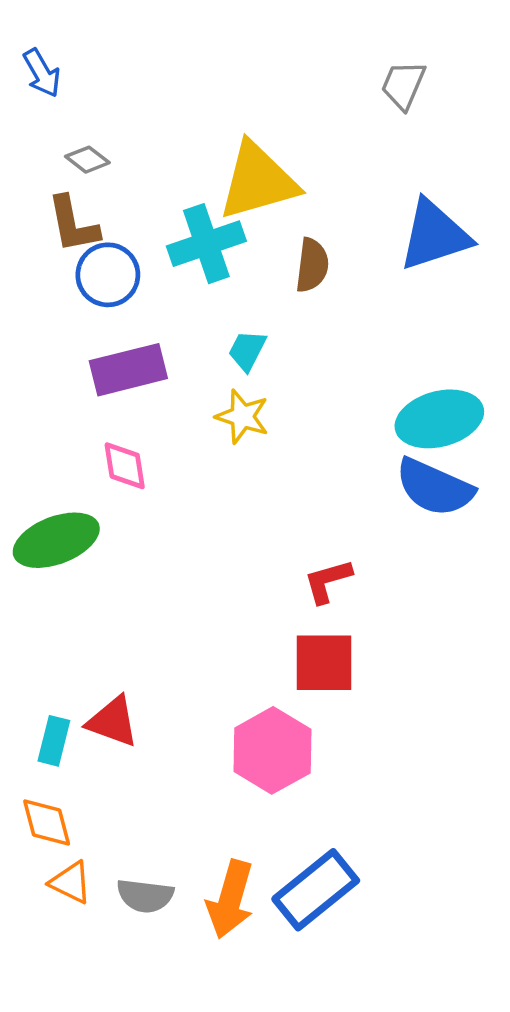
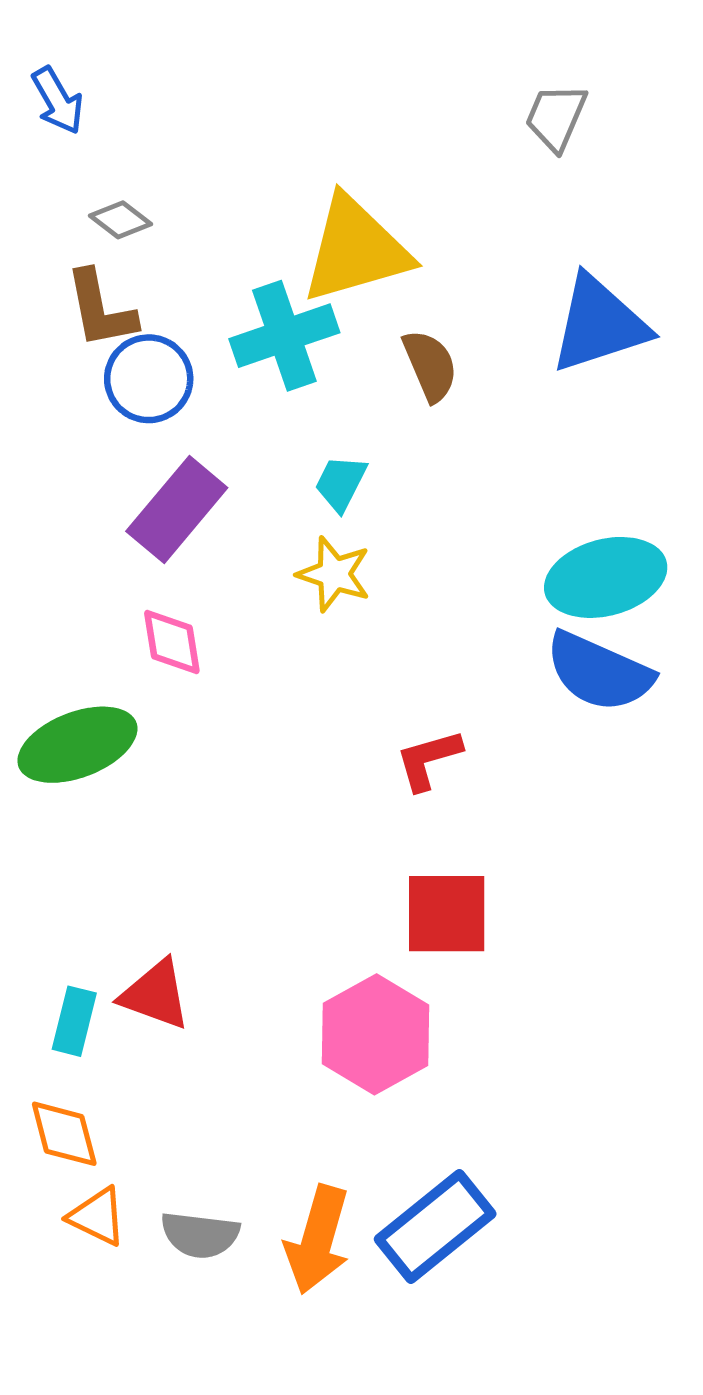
brown semicircle: (312, 265) -> (430, 366), turned -30
purple rectangle: (128, 370) -> (177, 510), turned -36
red L-shape: (328, 581) -> (428, 760), moved

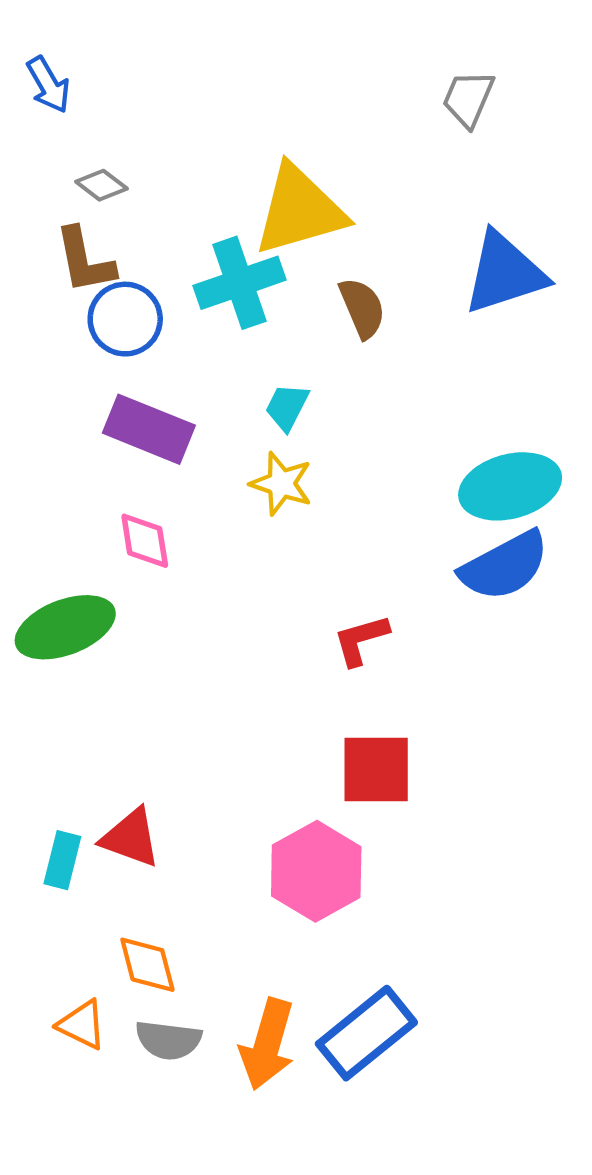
purple rectangle: (177, 510) -> (149, 429), turned 72
blue semicircle: (599, 672) -> (504, 566), turned -52
orange diamond: (64, 1134) -> (147, 965), moved

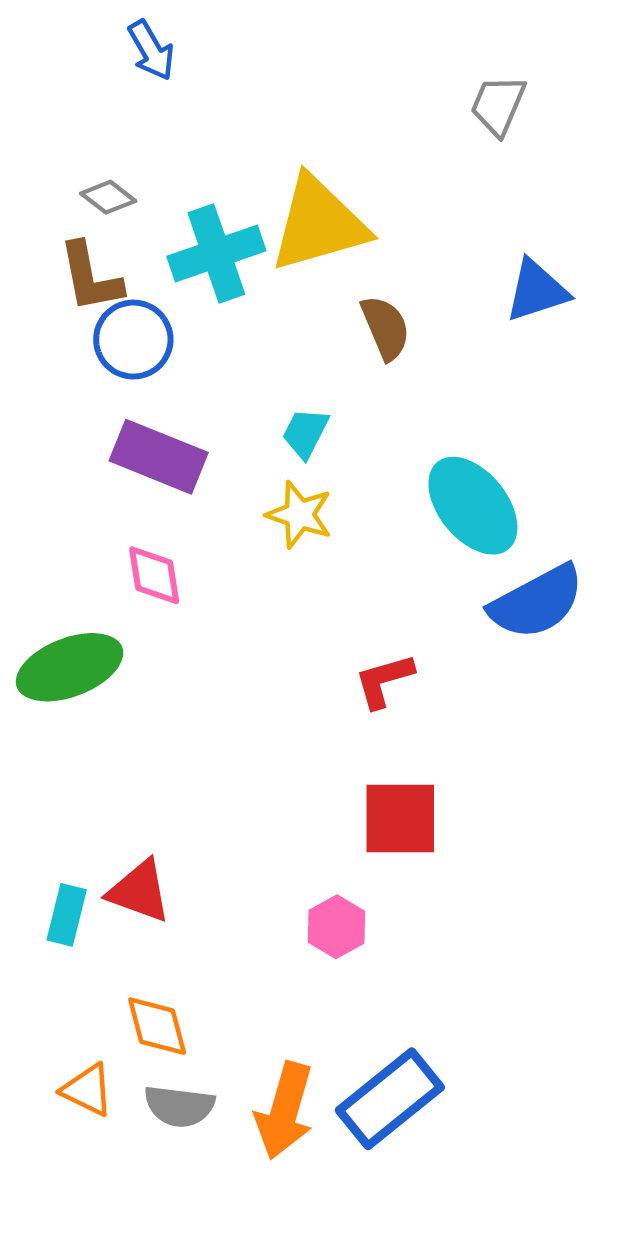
blue arrow: (48, 85) -> (151, 50), moved
blue triangle: (504, 273) -> (537, 291), size x0.7
cyan cross: (240, 283) -> (216, 254), moved
cyan ellipse: (510, 486) -> (473, 506), moved, turned 66
pink hexagon: (316, 871) -> (337, 927), size x0.6

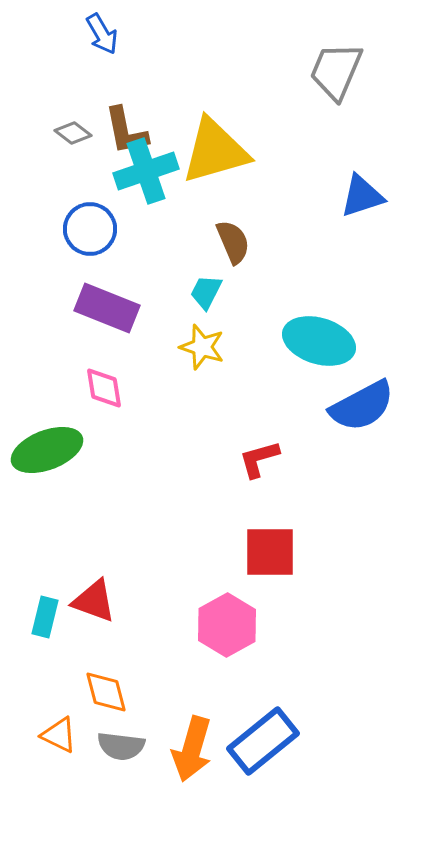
gray trapezoid: (498, 105) -> (336, 71), size x1.4
brown L-shape: (90, 277) -> (126, 131), moved
brown semicircle: (385, 328) -> (233, 242), moved
cyan ellipse: (473, 506) -> (319, 341), turned -34
pink hexagon: (337, 927) -> (227, 625), size x1.5

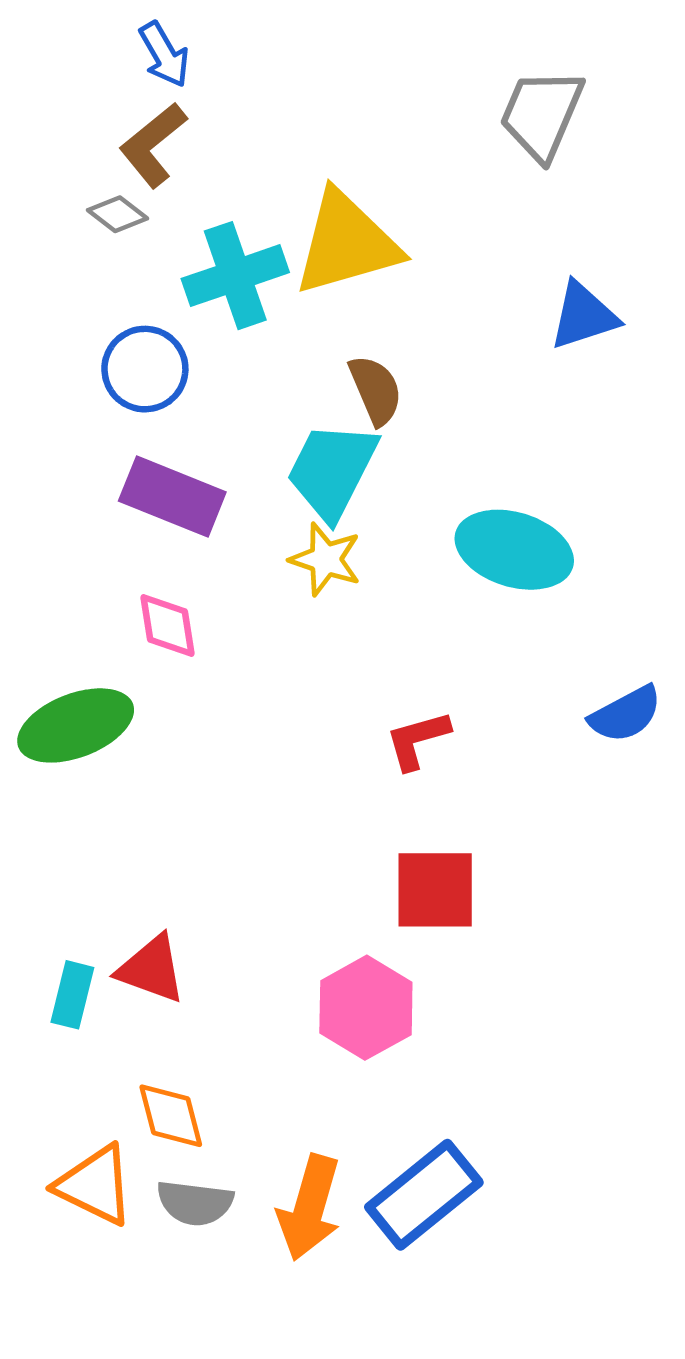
brown L-shape: (126, 131) -> (153, 145), moved, turned 62
cyan trapezoid: (206, 292) -> (332, 471), size x1.8
blue semicircle: (362, 406) -> (626, 714), moved, size x0.7
orange triangle: (59, 735) -> (95, 1185), size x1.4

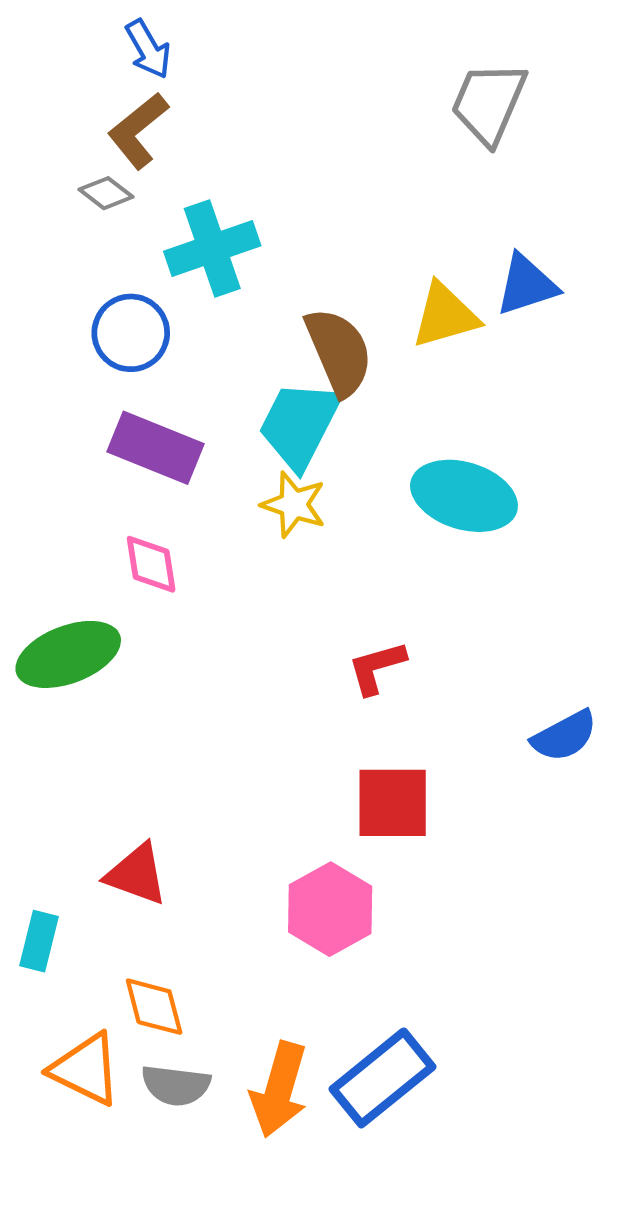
yellow triangle: (347, 243) -> (445, 315), moved, size x0.7
brown semicircle: (376, 390) -> (339, 352), size x1.4
blue semicircle: (626, 714) -> (564, 736), moved
cyan rectangle: (72, 995) -> (39, 941), moved

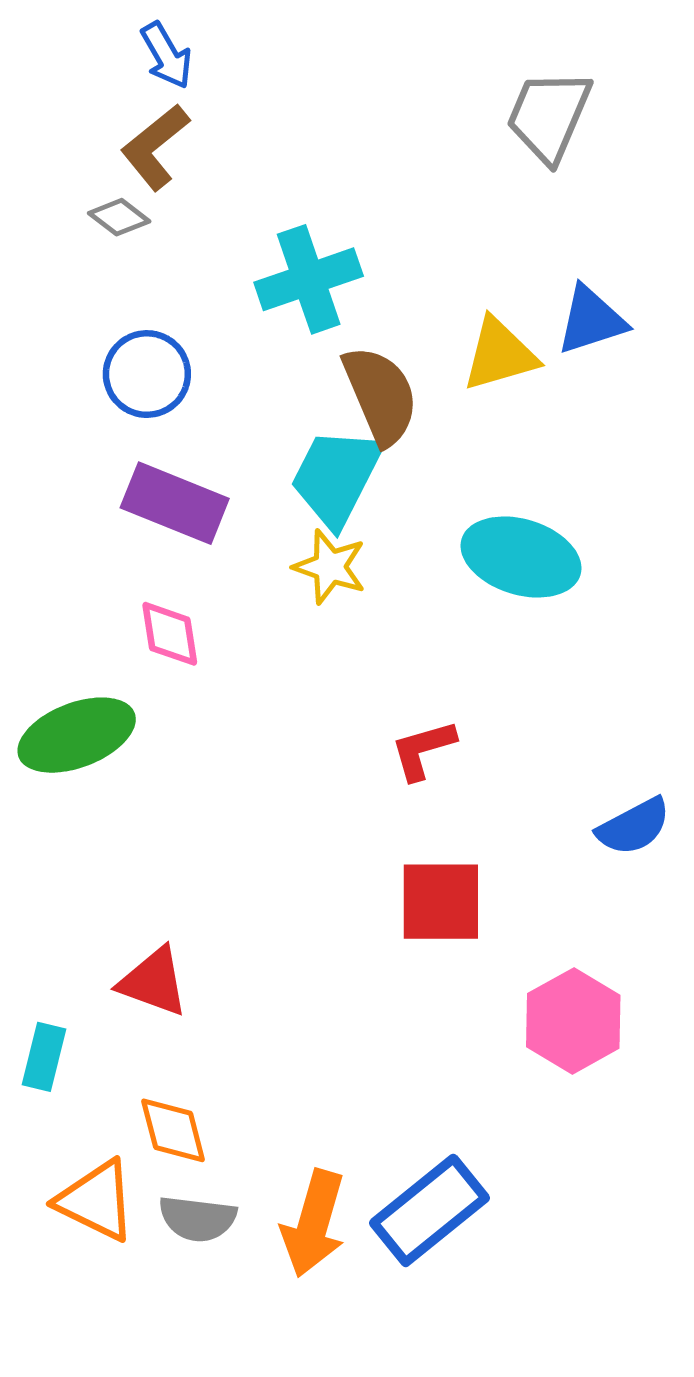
cyan cross: (212, 248) -> (309, 279), moved
pink hexagon: (330, 909) -> (573, 1021), moved

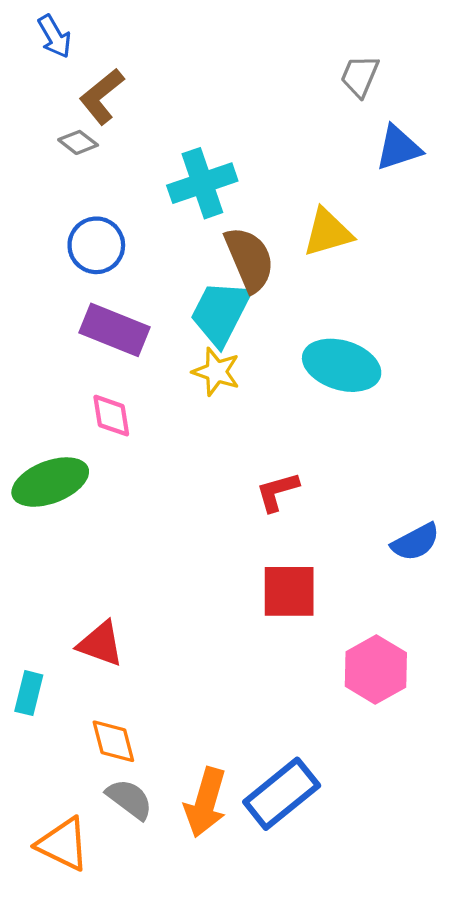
blue arrow: (166, 55) -> (55, 36), moved
gray trapezoid: (549, 116) -> (360, 76), size x0.7
blue triangle: (591, 320) -> (398, 148), moved
orange triangle: (96, 1201) -> (63, 844), moved
gray semicircle: (198, 1219) -> (129, 799), turned -150

